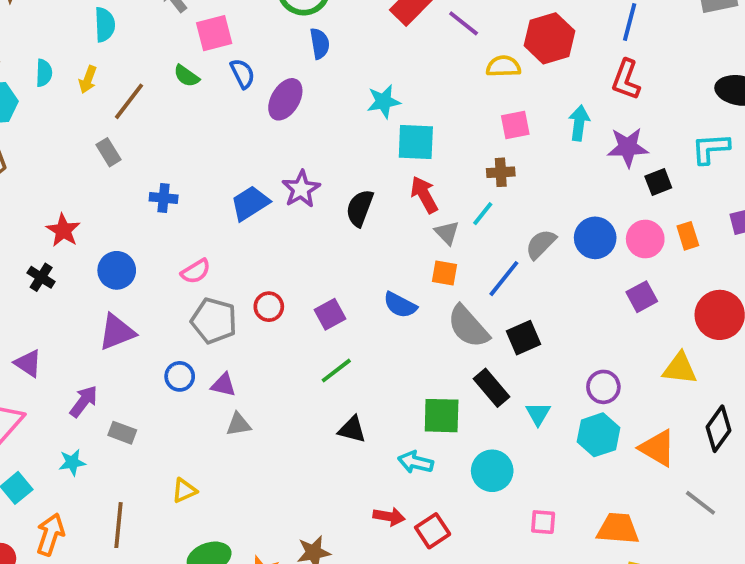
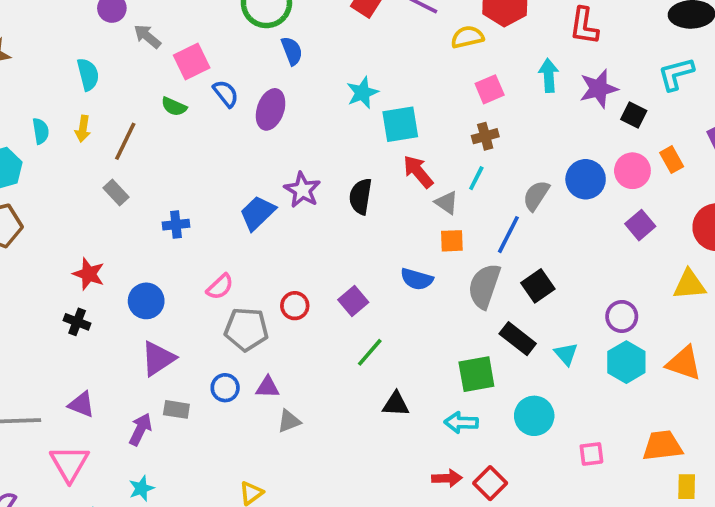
black square: (658, 182) -> (634, 115), turned -30
gray semicircle: (468, 327) -> (484, 286), turned 72
gray rectangle: (122, 433) -> (176, 409), moved

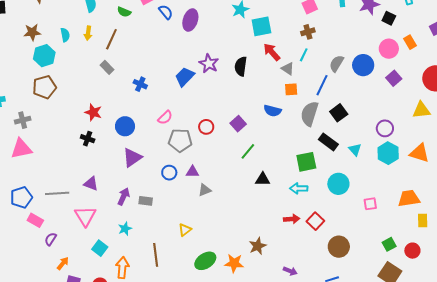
green semicircle: (174, 107) -> (124, 12), moved
blue circle: (586, 179) -> (363, 65), moved
blue cross: (176, 225) -> (140, 84), turned 32
gray rectangle: (176, 409) -> (146, 201), moved

